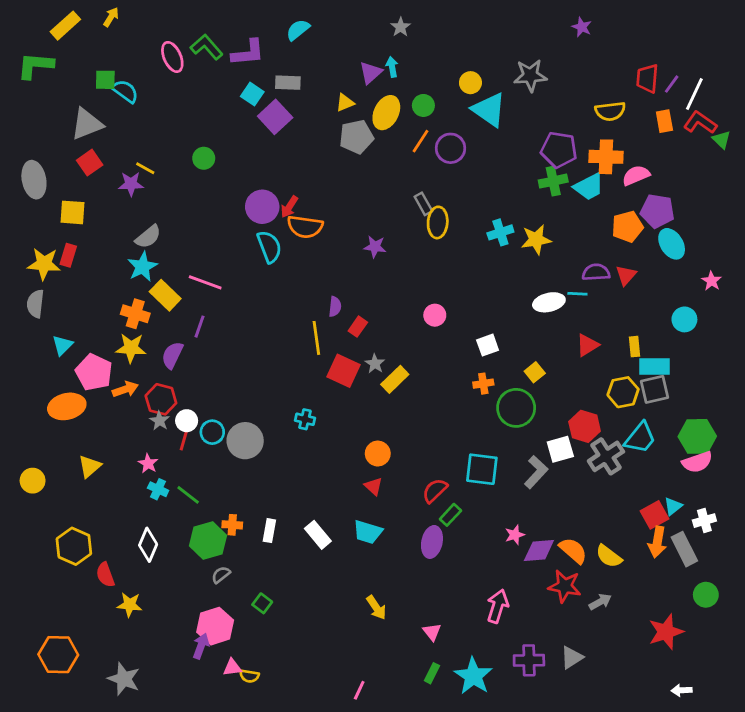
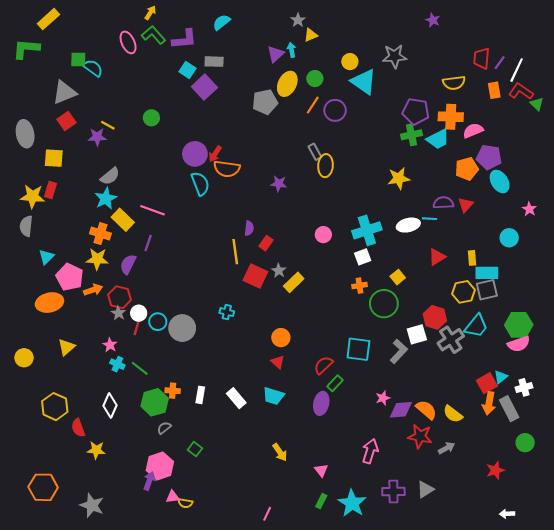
yellow arrow: (111, 17) -> (150, 13), moved
yellow triangle: (345, 103) -> (311, 35), moved
cyan cross: (500, 232) -> (367, 230), moved, size x1.5
red star: (666, 632) -> (495, 470), size x0.7

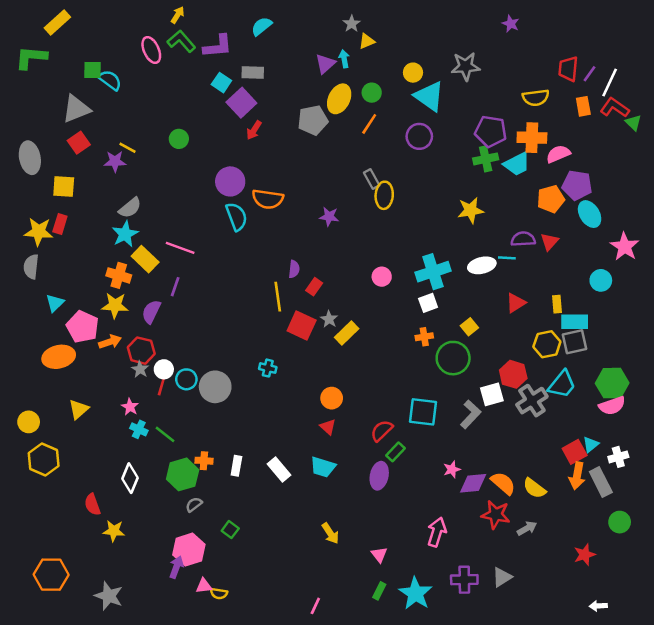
purple circle: (335, 110) -> (419, 136), moved
red arrow: (215, 154) -> (254, 130), moved
pink star: (529, 209) -> (625, 247), size x1.6
yellow hexagon: (55, 407) -> (44, 459), moved

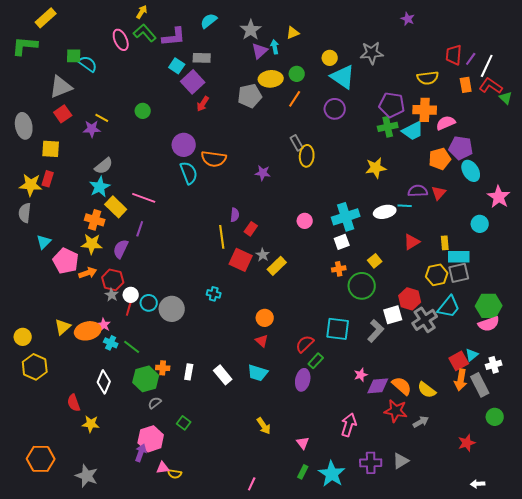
gray star: (352, 24) -> (251, 30), moved, size x1.5
yellow ellipse: (339, 99) -> (271, 79), turned 60
orange ellipse: (59, 357) -> (88, 331), moved

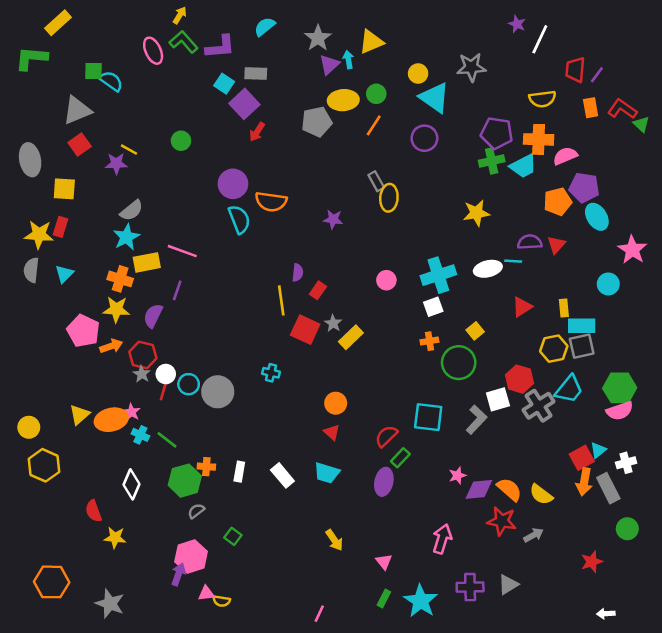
yellow triangle: (293, 33) -> (371, 42), size x1.5
white line: (487, 66) -> (540, 39), moved
yellow rectangle: (116, 207) -> (147, 262), turned -55
cyan triangle: (44, 242) -> (64, 274), moved

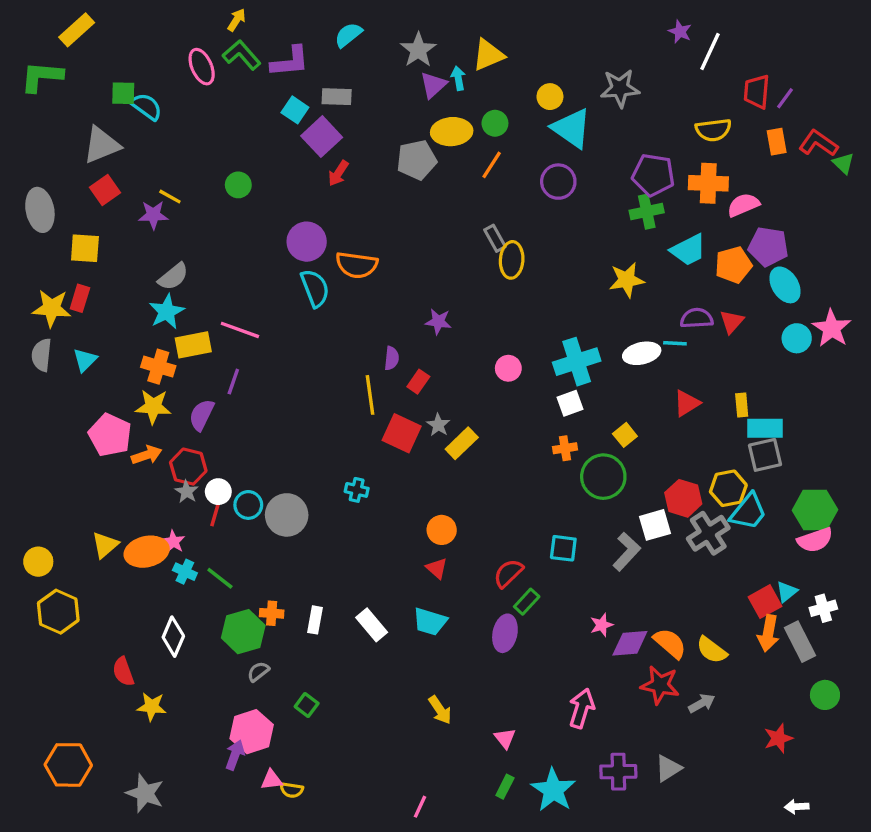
cyan trapezoid: (523, 166) -> (688, 250), moved
purple star: (333, 219) -> (438, 322), moved
cyan circle: (608, 284) -> (797, 338), moved
yellow hexagon: (554, 349) -> (728, 488), moved
cyan square: (428, 417) -> (563, 548), size x0.7

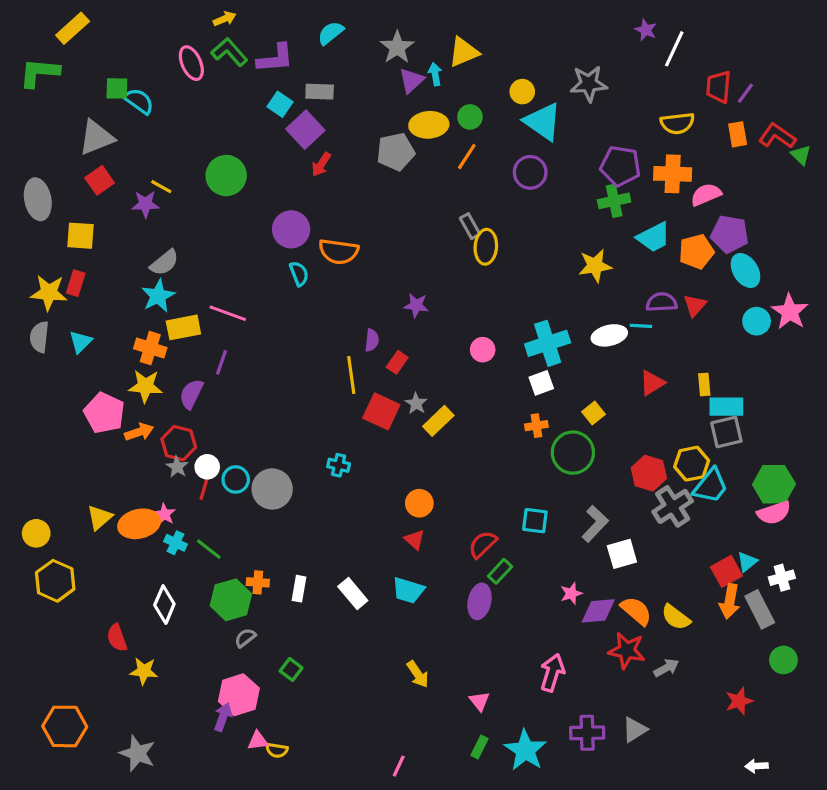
yellow arrow: (237, 20) -> (225, 19), turned 35
green circle: (238, 185) -> (226, 176), size x1.6
cyan semicircle: (315, 288) -> (299, 274), size x0.7
white square: (655, 525) -> (622, 554), moved

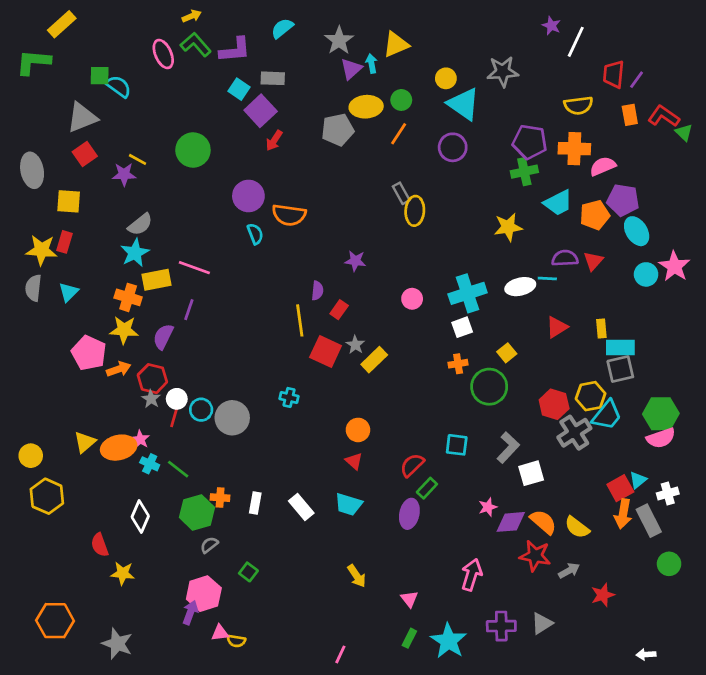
red star: (739, 701) -> (603, 595), moved

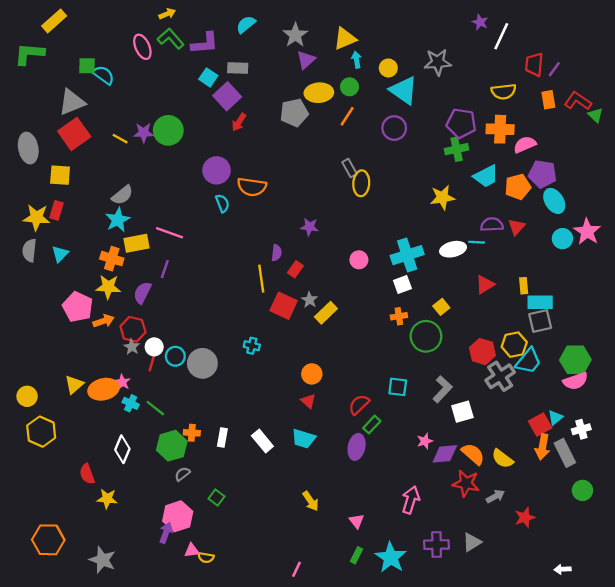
cyan arrow: (372, 63) -> (357, 60), moved
red square: (85, 154) -> (74, 134), size x1.5
purple star: (124, 174) -> (144, 133), moved

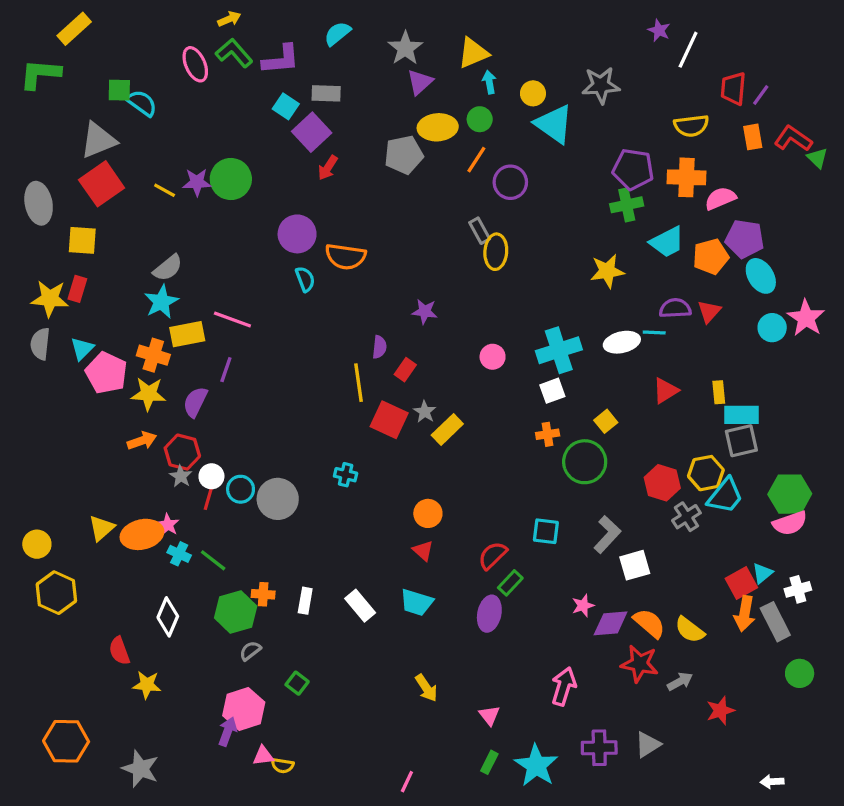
purple circle: (394, 128) -> (510, 182), moved
pink pentagon: (78, 307) -> (106, 373), moved
gray cross: (500, 376) -> (686, 517), size x0.7

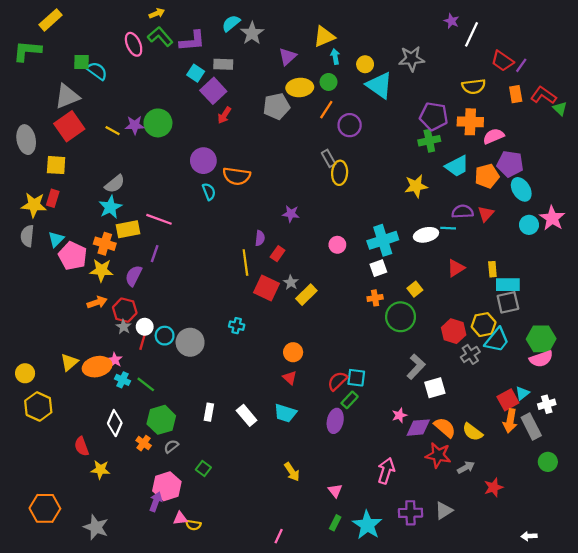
gray star: (405, 48) -> (252, 33), moved
red trapezoid: (733, 89) -> (502, 61), turned -60
cyan square: (546, 531) -> (356, 378), moved
orange cross: (263, 594) -> (144, 443), moved, turned 32

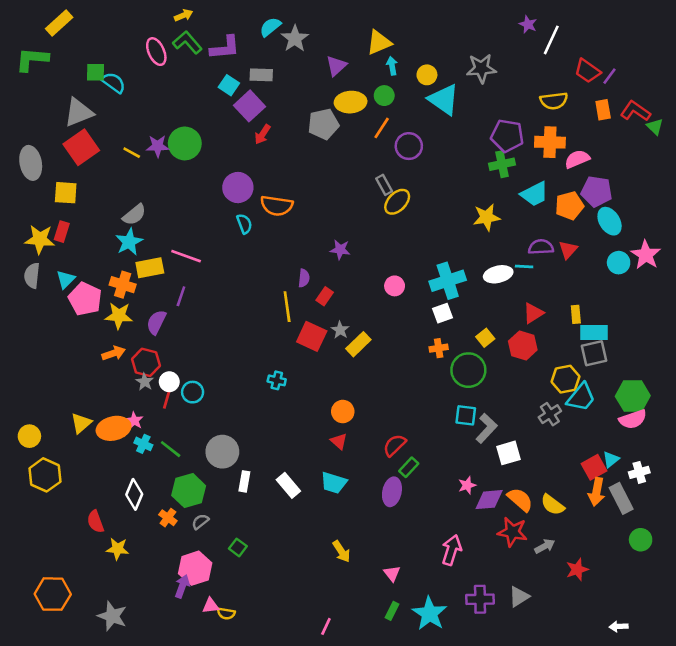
yellow ellipse: (340, 173) -> (397, 202), turned 40
red hexagon: (454, 331) -> (523, 345), moved
gray circle: (190, 342) -> (222, 452), moved
cyan square: (356, 378) -> (466, 415), moved

